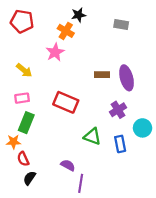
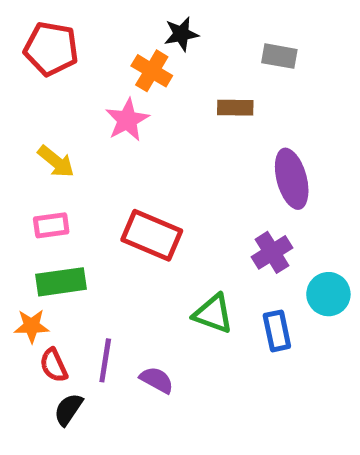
brown rectangle: (102, 75) -> (235, 108), moved
green rectangle: (26, 123) -> (61, 282), turned 60
purple line: (81, 183) -> (105, 360), moved

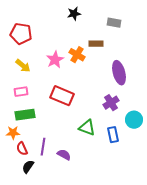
red pentagon: (51, 49) -> (21, 34), moved
orange cross: (152, 71) -> (77, 55), moved
pink star: (127, 120) -> (55, 60), moved

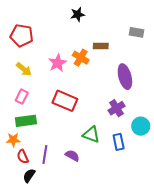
gray rectangle: (114, 23) -> (137, 32), moved
pink rectangle: (21, 92) -> (22, 97), turned -56
purple semicircle: (64, 155) -> (72, 156), moved

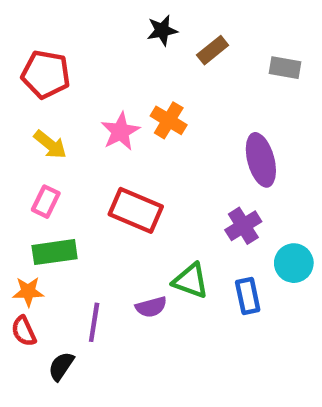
brown rectangle: (101, 46) -> (213, 50), moved, turned -40
purple semicircle: (72, 156) -> (151, 307), moved, turned 136
red semicircle: (23, 157) -> (24, 331), moved

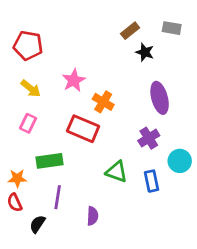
black star: (162, 30) -> (145, 52), moved, turned 30
gray rectangle: (285, 68) -> (172, 28), moved
orange cross: (169, 120) -> (103, 102), moved
green rectangle: (55, 252) -> (50, 161), moved
purple semicircle: (151, 307) -> (92, 216), moved, turned -72

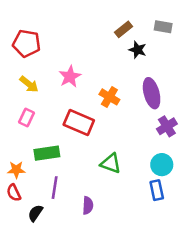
orange cross: (103, 102) -> (109, 97), moved
purple cross: (149, 138) -> (167, 126), moved
cyan circle: (180, 161) -> (162, 165), moved
blue rectangle: (152, 181) -> (157, 190), moved

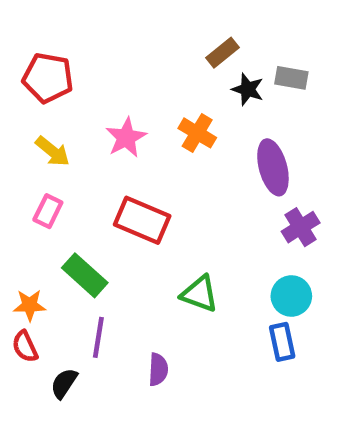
gray rectangle: (163, 27) -> (291, 78), moved
orange cross: (109, 97) -> (197, 133), moved
green rectangle: (47, 153) -> (85, 275), turned 50

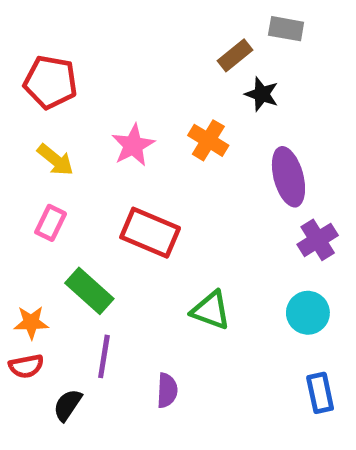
gray rectangle: (291, 78) -> (286, 29), moved
blue rectangle: (282, 342) -> (320, 393), moved
red semicircle: (25, 347) -> (26, 366), turned -76

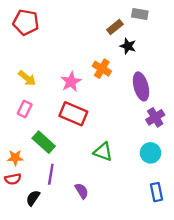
red pentagon: (51, 82) -> (26, 22), moved
pink star: (133, 145) -> (71, 82), moved
purple semicircle: (167, 390) -> (82, 191), turned -35

